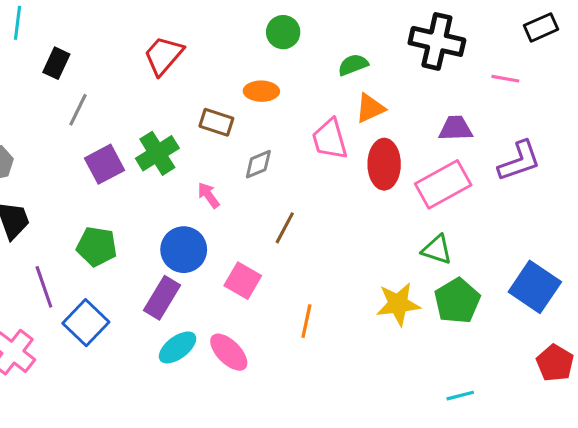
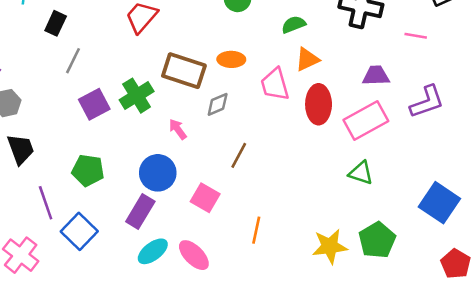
orange ellipse: (261, 91) -> (231, 59), moved
brown rectangle: (216, 122) -> (184, 71), size x1.6
green pentagon: (457, 301) -> (377, 240), moved
yellow star: (398, 304) -> (330, 246), moved

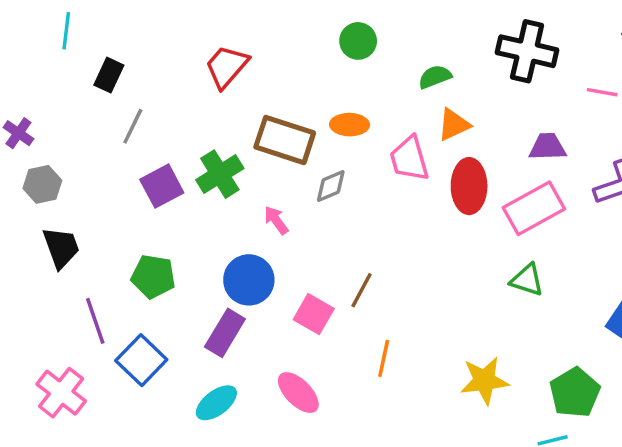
brown line: (239, 155) -> (362, 290), moved
green pentagon: (377, 240) -> (575, 393), moved
cyan ellipse: (153, 251) -> (216, 403), moved

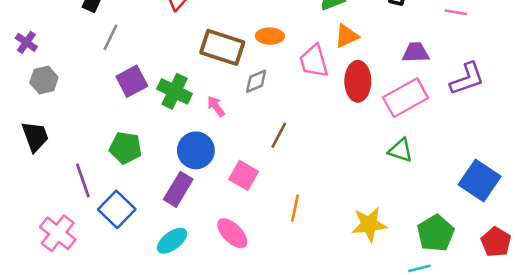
green cross: (220, 174) -> (175, 91), moved, turned -32
black trapezoid: (61, 247) -> (35, 137), moved
brown line: (362, 290) -> (279, 135), moved

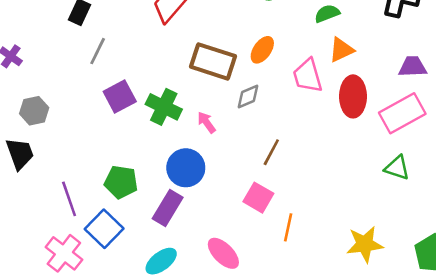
orange ellipse: (270, 36) -> (262, 50), turned -56
gray hexagon: (44, 80) -> (34, 111), moved
green pentagon: (126, 148) -> (121, 182), moved
pink square: (244, 175) -> (258, 198), moved
pink cross: (58, 233) -> (64, 253), moved

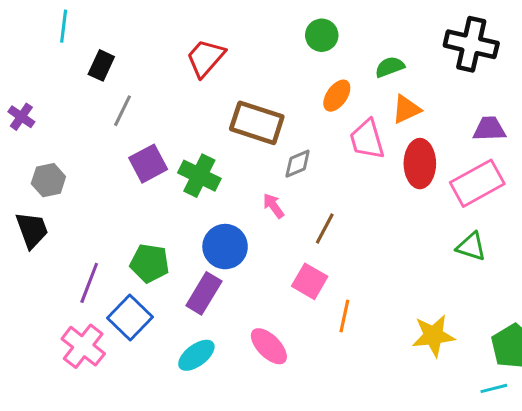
orange ellipse: (262, 50) -> (337, 96), moved
pink arrow: (207, 122) -> (273, 206), moved
purple line: (69, 199) -> (89, 283), turned 40

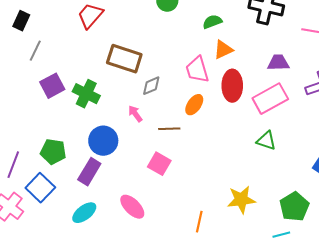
orange ellipse: (337, 96) -> (194, 105), moved
brown line: (325, 228) -> (169, 129), turned 60
orange line: (344, 316) -> (199, 222), moved

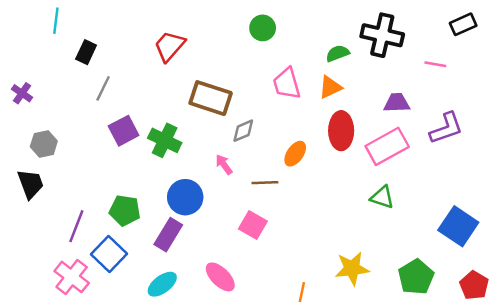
green semicircle: (212, 22) -> (337, 53), moved
pink trapezoid: (197, 70) -> (287, 84), moved

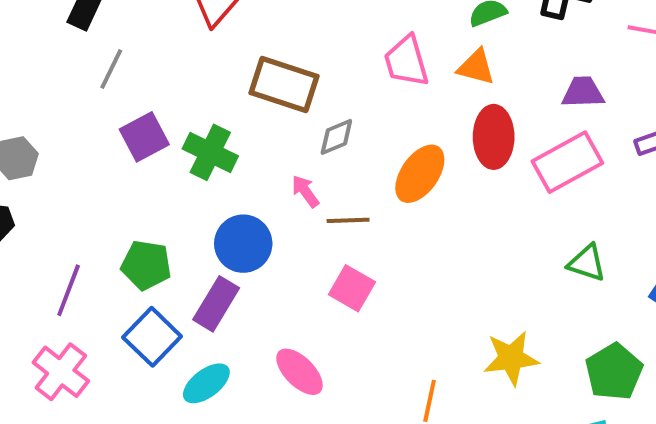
orange triangle: (330, 87) -> (476, 67), turned 40
orange ellipse: (295, 154) -> (420, 174), size x1.4
brown line: (265, 183) -> (348, 220), moved
green triangle: (382, 197) -> (587, 263), moved
blue square: (109, 254) -> (152, 337), moved

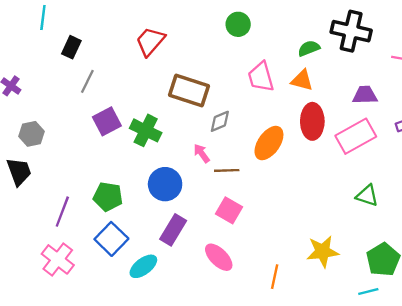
purple rectangle: (216, 304) -> (173, 230), moved
pink ellipse: (300, 372) -> (219, 257), moved

